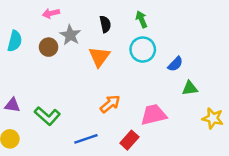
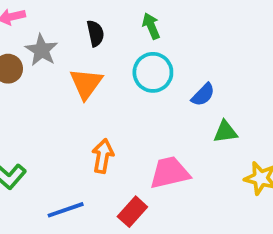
orange arrow: (110, 104) -> (103, 156), turned -40

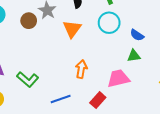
blue semicircle: (203, 95) -> (137, 35), turned 80
green triangle: (225, 132) -> (134, 56), moved

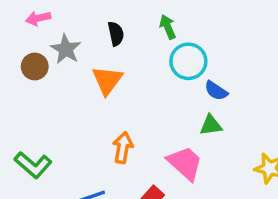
cyan circle: (109, 23) -> (188, 61), moved
pink trapezoid: (118, 78) -> (185, 163), turned 55

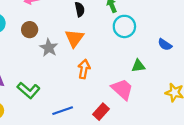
gray star: (66, 49) -> (49, 48), moved
blue semicircle: (216, 91) -> (165, 45), moved
orange arrow: (123, 148) -> (84, 69), moved

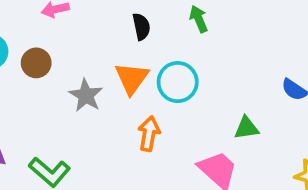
cyan circle: (124, 26) -> (178, 82), moved
brown circle: (30, 30) -> (36, 63), moved

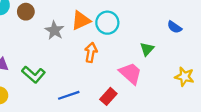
orange triangle: (132, 78) -> (81, 20), turned 30
green triangle: (246, 128) -> (147, 49), turned -40

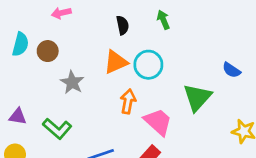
gray star: (54, 30) -> (72, 82), moved
green triangle: (147, 49) -> (197, 97), size x1.6
pink trapezoid: (130, 73) -> (158, 122), moved

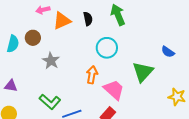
green arrow: (163, 20) -> (118, 15), size x1.5
cyan semicircle: (20, 44) -> (13, 44), moved
orange triangle: (116, 62) -> (62, 21), moved
green L-shape: (57, 129) -> (50, 102), moved

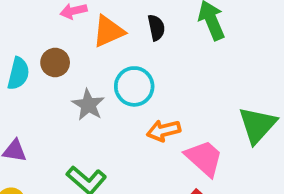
cyan circle: (107, 48) -> (134, 86), moved
orange arrow: (92, 75) -> (164, 131), turned -114

